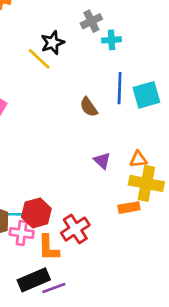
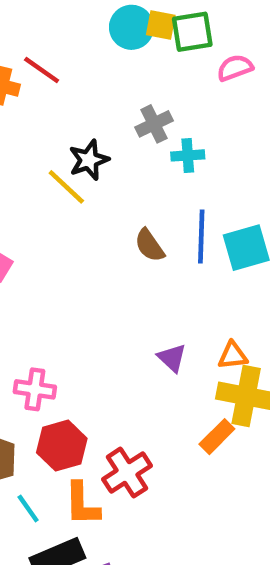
brown semicircle: (89, 107) -> (150, 245), moved
orange rectangle: (129, 208) -> (217, 437), turned -35
cyan line: (16, 214) -> (28, 508), moved, turned 54
pink cross: (22, 233) -> (35, 389), moved

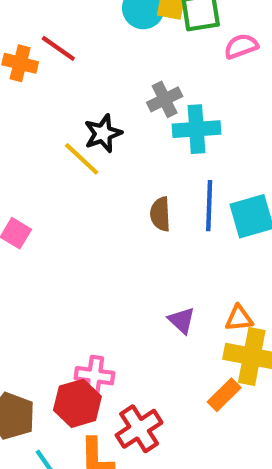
cyan cross: (188, 155) -> (196, 129), size x1.5
brown semicircle: (150, 245) -> (160, 214), turned 32
pink cross: (35, 389) -> (94, 376), moved

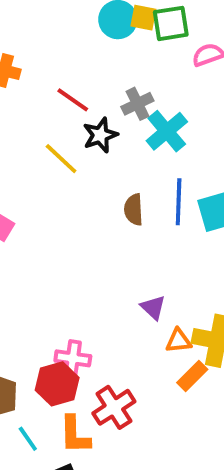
red line: (58, 48) -> (73, 100), moved
cyan cross: (196, 129) -> (167, 131), turned -36
black star: (103, 133) -> (100, 135), moved
orange triangle: (239, 318) -> (179, 341), moved

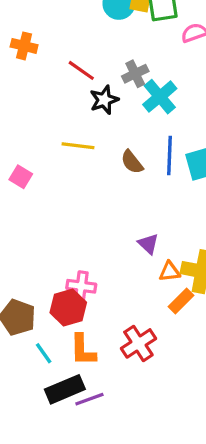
yellow line: (61, 159) -> (78, 146), moved, turned -36
brown semicircle: (134, 210) -> (132, 162), turned -35
red cross: (114, 407) -> (138, 343), moved

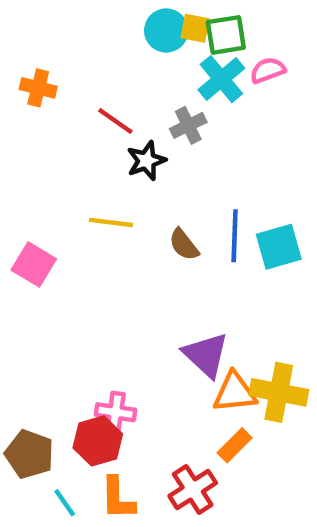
cyan cross: (160, 97) -> (221, 79), moved
pink square: (21, 177) -> (34, 264), size x1.4
purple triangle: (148, 244) -> (206, 355), size x1.6
orange triangle: (170, 272) -> (235, 392), size x1.5
orange rectangle: (181, 301) -> (235, 445), moved

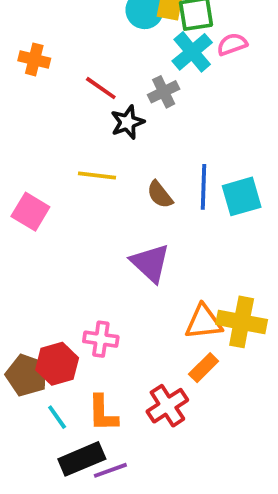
purple triangle: (206, 355) -> (150, 263), moved
red hexagon: (98, 441) -> (57, 364), moved

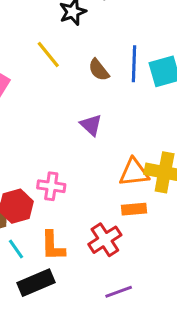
yellow line: (97, 176) -> (48, 55), turned 44
purple triangle: (150, 263) -> (91, 125), size x0.7
orange rectangle: (204, 368) -> (134, 209), turned 40
purple line: (110, 470) -> (119, 292), moved

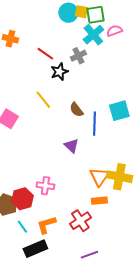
blue line: (134, 64) -> (94, 124), moved
orange triangle: (134, 172) -> (99, 177), turned -50
orange L-shape: (53, 246) -> (46, 225), turned 75

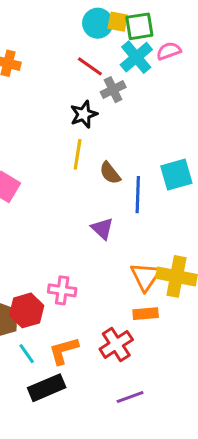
red line: (45, 54) -> (90, 66), moved
yellow line: (43, 100) -> (78, 154), moved, turned 48

